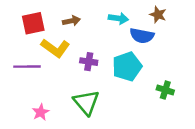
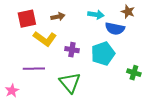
purple line: (27, 67) -> (34, 69), moved
pink star: (41, 112) -> (12, 91), moved

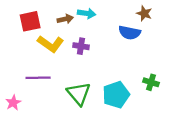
cyan arrow: (96, 15) -> (87, 13), moved
purple cross: (72, 50) -> (81, 46), moved
cyan pentagon: (103, 54) -> (116, 95), moved

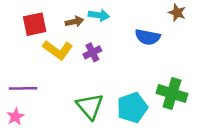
brown star: (144, 13) -> (177, 13), moved
purple cross: (81, 46) -> (92, 52), turned -35
purple line: (38, 78) -> (23, 88), moved
green cross: (151, 82) -> (172, 93), size x1.6

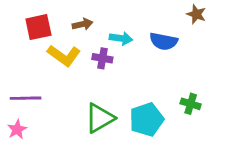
cyan arrow: (99, 15) -> (121, 38), moved
purple cross: (92, 52) -> (102, 58), turned 36
green cross: (172, 93) -> (191, 104), size x0.6
green triangle: (90, 106) -> (100, 118), turned 40

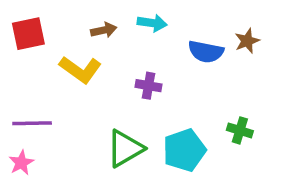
brown star: (196, 14) -> (247, 41), moved, turned 30
red square: (38, 27) -> (28, 34), moved
cyan arrow: (121, 38) -> (152, 23), moved
purple cross: (102, 58) -> (149, 86), moved

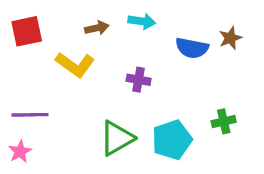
green cross: (240, 130) -> (224, 121), turned -30

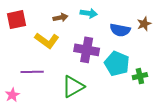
purple cross: (139, 80) -> (87, 50), size x1.6
purple line: (30, 115) -> (32, 72), moved
cyan pentagon: (172, 140) -> (117, 64), moved, turned -30

